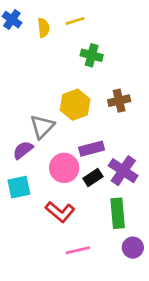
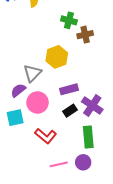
brown cross: (119, 101) -> (85, 35), moved
pink circle: (64, 168) -> (38, 102), moved
purple circle: (133, 248) -> (83, 162), moved

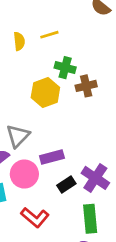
yellow hexagon: (57, 57) -> (45, 93), moved
purple rectangle: (69, 89) -> (52, 157), moved

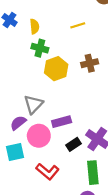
yellow line: (49, 35) -> (78, 25), moved
green cross: (65, 68) -> (40, 48), moved

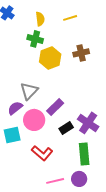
yellow semicircle: (34, 26) -> (40, 19), moved
purple rectangle: (62, 122) -> (55, 107), turned -30

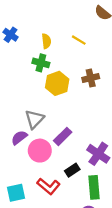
yellow line: (70, 18) -> (79, 40), turned 48
black rectangle: (66, 128) -> (72, 170), moved
cyan square: (12, 135) -> (16, 193), moved

